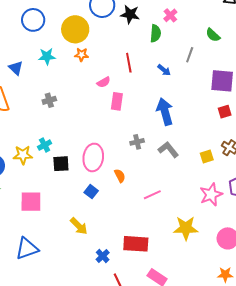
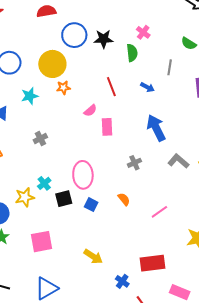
gray L-shape: (168, 150) -> (178, 161), moved
pink ellipse: (93, 157) -> (83, 175), moved
blue square: (91, 192) -> (91, 205), moved

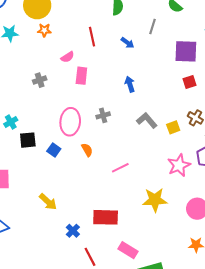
blue arrow: (156, 128) -> (130, 84), size x0.6
gray cross: (40, 139) -> (40, 80), moved
pink ellipse: (83, 175) -> (70, 122), moved

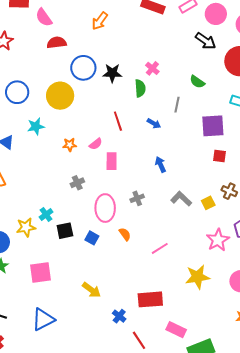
orange star: (44, 30) -> (70, 145), moved
gray cross: (40, 80) -> (77, 183), moved
red square: (189, 82) -> (220, 156), turned 32

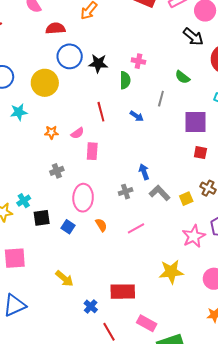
red semicircle: (57, 43) -> (55, 28), moved
pink cross: (152, 68) -> (138, 61), turned -32
blue arrow: (161, 164) -> (144, 172), moved
gray cross: (137, 198) -> (126, 192), moved
pink line: (160, 248) -> (136, 228), moved

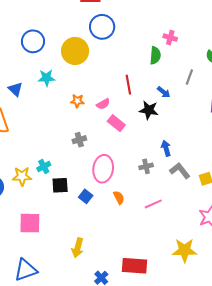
black star: (98, 63) -> (149, 110), moved
pink rectangle: (92, 151) -> (116, 123), turned -60
yellow arrow: (64, 279) -> (78, 248), turned 60

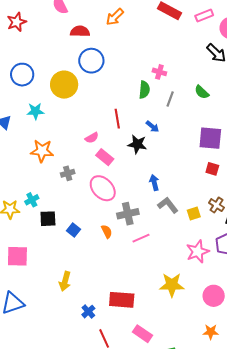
gray line: (189, 77) -> (170, 99), moved
orange star: (77, 101) -> (42, 151), moved, size x1.6
gray cross: (146, 166) -> (128, 214), moved, size x1.5
pink ellipse: (103, 169) -> (103, 188), moved, turned -52

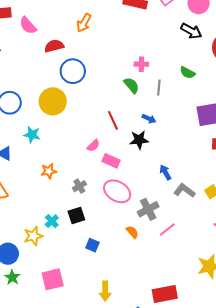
green semicircle: (144, 90) -> (131, 85), turned -30
cyan star: (35, 111) -> (32, 135), turned 30
orange star: (42, 151) -> (49, 171), size x0.7
black square: (48, 219) -> (76, 216), moved
blue square: (73, 230) -> (92, 245), moved

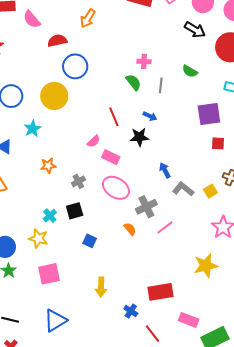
cyan star: (32, 135) -> (33, 129), turned 30
yellow star: (33, 236) -> (38, 238), moved, turned 30

